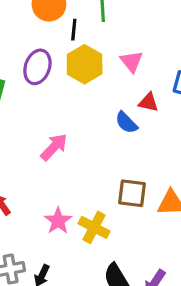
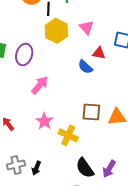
purple ellipse: (37, 67) -> (24, 55), moved
pink star: (58, 221) -> (44, 121), moved

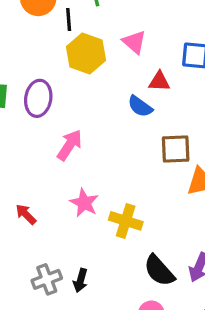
brown square: (91, 112) -> (176, 149), moved

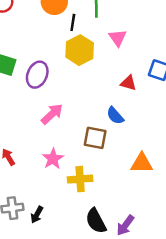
pink triangle: (134, 42) -> (118, 38), moved
blue semicircle: (140, 106) -> (115, 116), moved
brown square: (176, 149) -> (95, 138), moved
yellow cross: (126, 221) -> (80, 179), turned -35

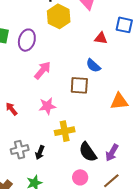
pink star: (53, 159) -> (47, 106), turned 30
yellow cross: (80, 179) -> (65, 131), moved

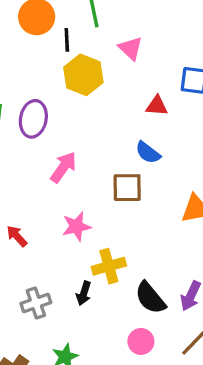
black arrow: (40, 153) -> (84, 293), moved

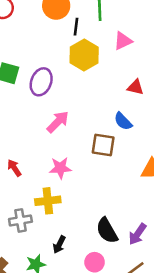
pink triangle: (131, 48) -> (123, 41), turned 42
yellow cross: (109, 266) -> (48, 201), moved
black arrow: (84, 293) -> (59, 245), moved

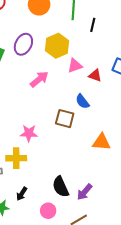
black line: (76, 27) -> (93, 25), moved
pink triangle: (123, 41) -> (75, 66), moved
purple ellipse: (41, 82) -> (23, 44), moved
pink arrow: (58, 122) -> (39, 79), moved

